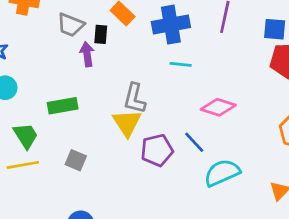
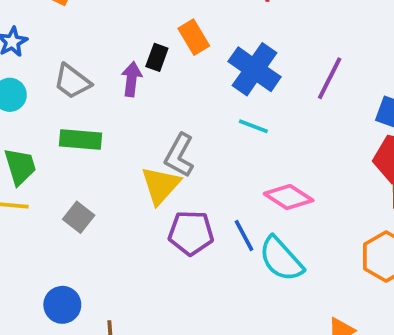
gray trapezoid: (71, 25) -> (72, 81), moved
blue cross: (171, 25) -> (255, 69), turned 30
cyan semicircle: (222, 173) -> (281, 259), moved, turned -123

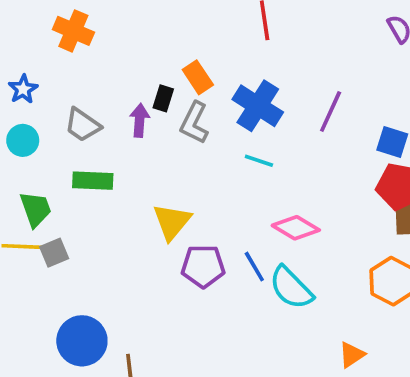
gray L-shape: (179, 155) -> (194, 123), moved
gray square: (79, 217) -> (54, 253), moved, turned 32
blue circle: (62, 305) -> (82, 341), size x1.4

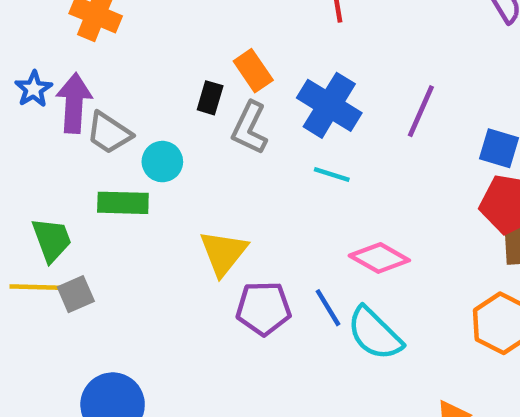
purple arrow: (140, 120) -> (74, 103), moved, size x1.4
cyan circle: (23, 140) -> (162, 162), moved

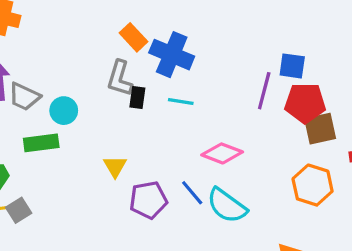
orange rectangle: (253, 71) -> (134, 37), moved
black rectangle: (210, 98) -> (137, 97), moved
purple line: (421, 111) -> (264, 91), moved
yellow triangle: (223, 253) -> (115, 166), size x0.7

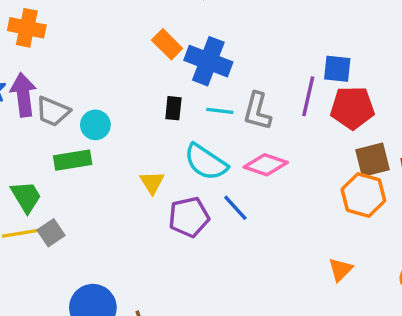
gray L-shape: (120, 78) -> (257, 111), moved
brown square: (320, 129) -> (373, 160), moved
cyan semicircle: (227, 206) -> (206, 162), moved

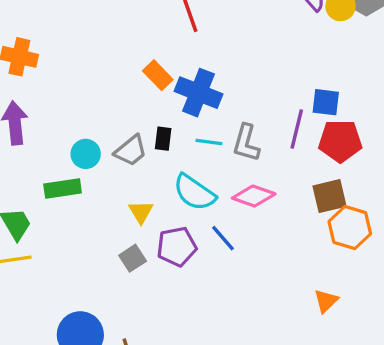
gray trapezoid: (53, 111) -> (131, 151), moved, turned -63
brown square: (373, 160) -> (329, 196), moved
gray square: (51, 233) -> (133, 258), moved

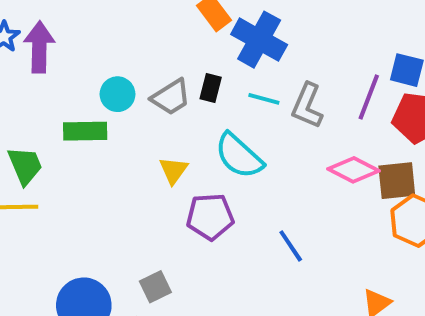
pink diamond: (254, 196) -> (353, 170), moved
blue line: (223, 238) -> (291, 246), moved
gray square: (133, 258) -> (155, 287), moved

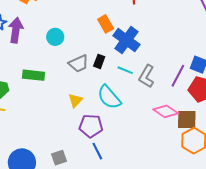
cyan circle: (118, 94) -> (55, 37), moved
blue line: (291, 246) -> (97, 151), moved

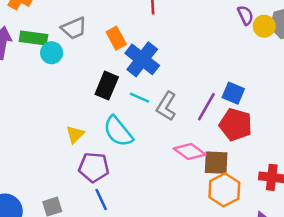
black rectangle: (99, 61) -> (107, 86), size x1.5
gray trapezoid: (79, 63) -> (74, 28), moved
green rectangle: (33, 75) -> (33, 38), moved

